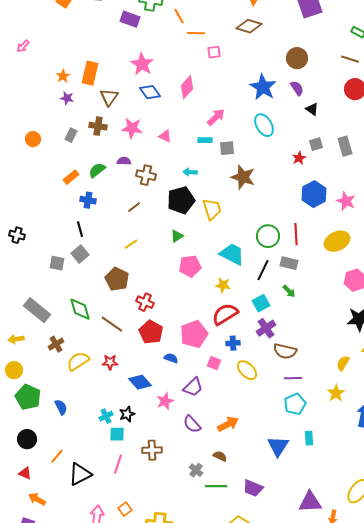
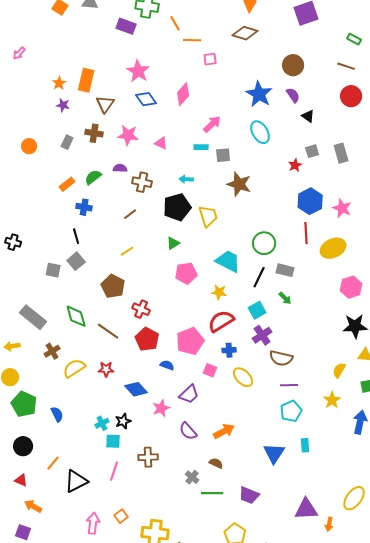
red line: (296, 234) -> (306, 233), moved

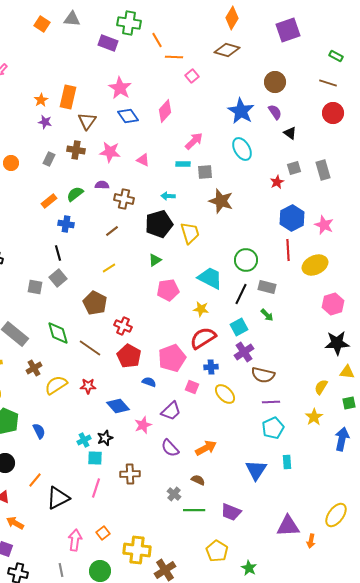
pink square: (210, 59) -> (192, 76), turned -32

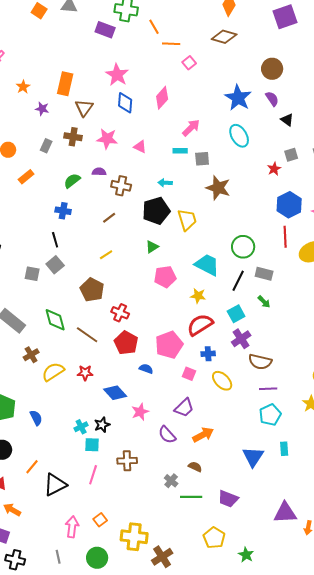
orange star: (41, 100) -> (23, 87), moved
blue diamond: (128, 116) -> (125, 103), turned 40
orange rectangle: (49, 201) -> (26, 177), moved
purple trapezoid: (171, 411) -> (184, 408), moved

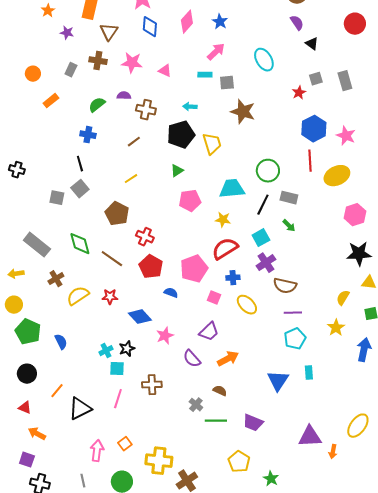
blue star: (238, 98) -> (220, 22), moved, size x0.6
cyan trapezoid: (207, 265) -> (232, 189), turned -32

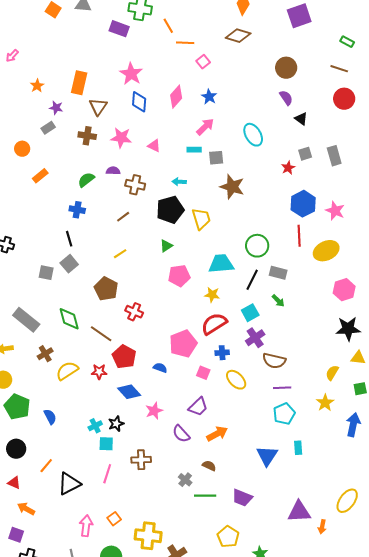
gray rectangle: (71, 70) -> (48, 128), moved, turned 32
red pentagon: (151, 267) -> (124, 357), moved

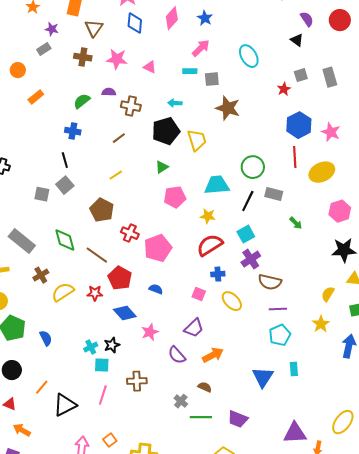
purple semicircle: (286, 98) -> (307, 19), moved
green arrow: (278, 301) -> (296, 223), moved
pink pentagon: (183, 344) -> (158, 248), moved

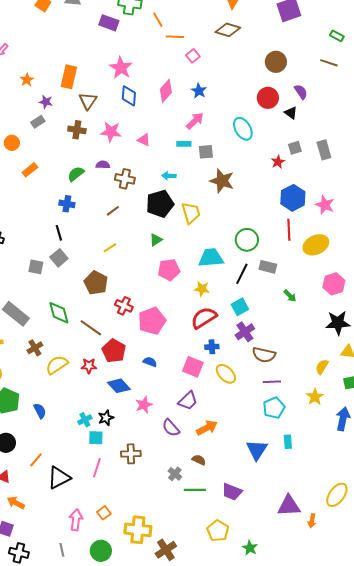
red circle: (340, 20) -> (268, 98), moved
pink square: (199, 294) -> (193, 367), size x1.5

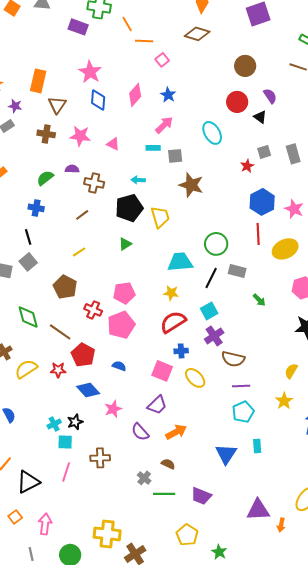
pink pentagon: (169, 270) -> (124, 293), moved
orange square: (104, 513) -> (15, 517), moved

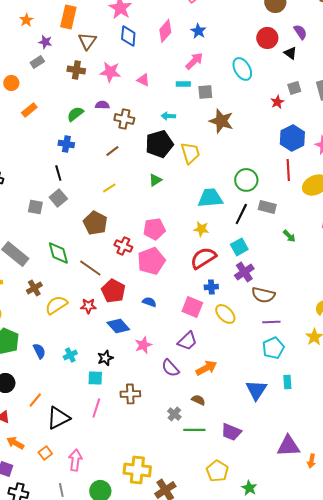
cyan cross: (54, 424) -> (70, 355), moved

